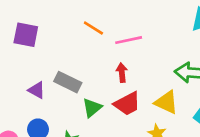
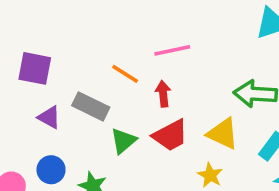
orange line: (93, 28) -> (125, 74), moved
purple square: (26, 35) -> (35, 68), moved

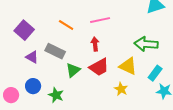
purple square: (35, 68) -> (24, 30), turned 30
orange line: (125, 74) -> (66, 25), moved

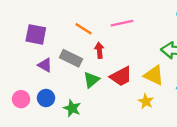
purple square: (24, 30) -> (36, 34), turned -30
red arrow: (95, 44) -> (99, 50), moved
pink circle: (11, 95) -> (21, 99), moved

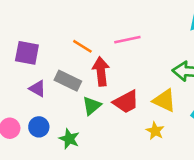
red arrow: (99, 50) -> (101, 71), size x1.5

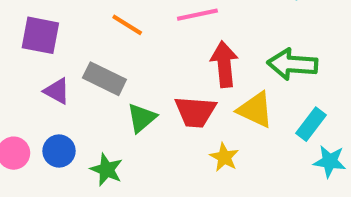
red arrow: (101, 71) -> (224, 64), moved
red trapezoid: (126, 102) -> (195, 112), turned 32
yellow star: (155, 131) -> (224, 157), moved

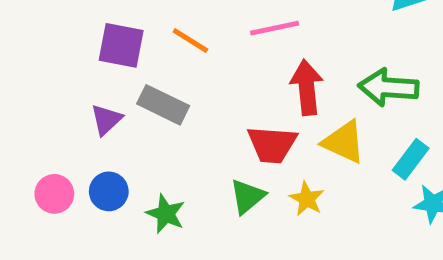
purple square: (40, 35) -> (121, 45), moved
purple triangle: (57, 91) -> (106, 120), turned 48
green triangle: (142, 118) -> (247, 196), moved

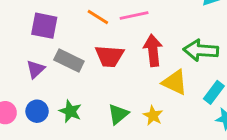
orange line: (190, 40) -> (98, 17), moved
red trapezoid: (272, 144) -> (109, 56), moved
green star: (166, 214) -> (70, 111), moved

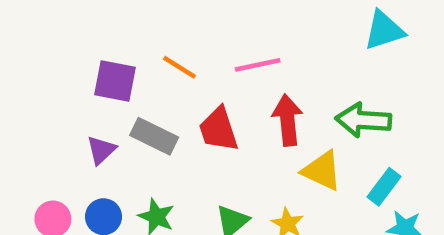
orange line: (98, 17) -> (179, 67), moved
red trapezoid: (109, 56) -> (218, 129), turned 68

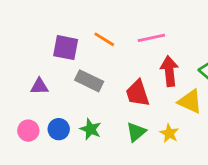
red trapezoid: (218, 129) -> (138, 93), moved
purple triangle: (101, 150) -> (39, 86), moved, turned 42

